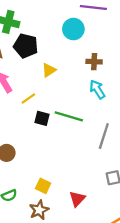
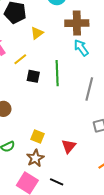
brown cross: (94, 62) -> (77, 23), size x1.6
green line: (69, 116) -> (57, 73), turned 75

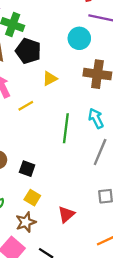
cyan arrow: (81, 48) -> (96, 118), moved
black square: (33, 76) -> (27, 169), moved

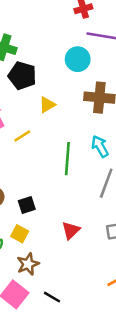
black square: (27, 169) -> (27, 205), turned -35
yellow square: (32, 198) -> (20, 234), moved
red triangle: (66, 214) -> (71, 230), moved

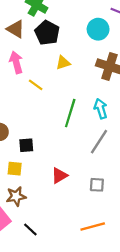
yellow line: (22, 136) -> (36, 85), turned 56
yellow square: (20, 234) -> (15, 169), turned -35

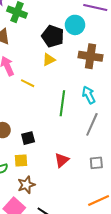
black pentagon: (47, 33) -> (53, 36), moved

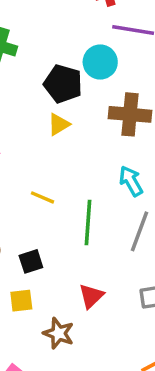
yellow line: (28, 83) -> (42, 197), moved
green line: (62, 103) -> (88, 223), moved
brown star: (26, 185) -> (59, 333), moved, turned -30

